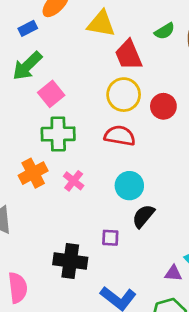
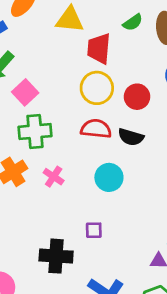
red trapezoid: (129, 55) -> (99, 49), turned 32
black semicircle: (143, 216) -> (131, 137), moved, turned -110

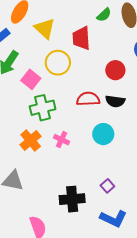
yellow triangle: (70, 20) -> (45, 28), moved, turned 45
yellow circle: (97, 88) -> (58, 63), moved
purple square: (94, 230) -> (107, 186), moved, turned -32

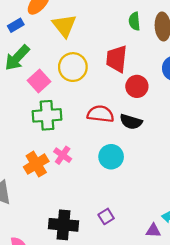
green semicircle: (104, 15) -> (134, 21), turned 119
red trapezoid: (81, 38) -> (117, 59), moved
orange cross: (31, 140) -> (36, 164), moved

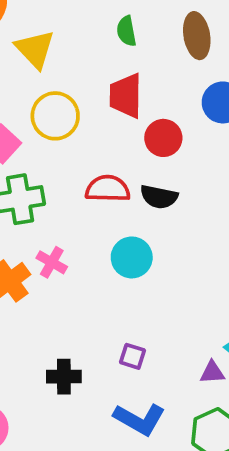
green semicircle: (134, 21) -> (126, 31), moved
purple square: (106, 216) -> (133, 356), turned -35
black cross: (63, 225) -> (64, 377), size x0.7

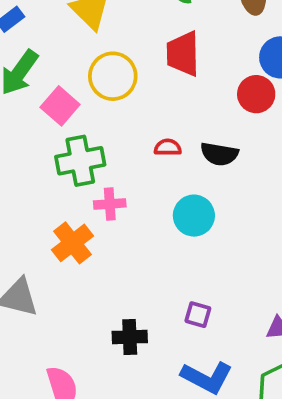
red circle: (163, 138) -> (256, 94), moved
red semicircle: (108, 189) -> (168, 147), size x0.6
pink cross: (52, 262) -> (110, 204), moved, turned -32

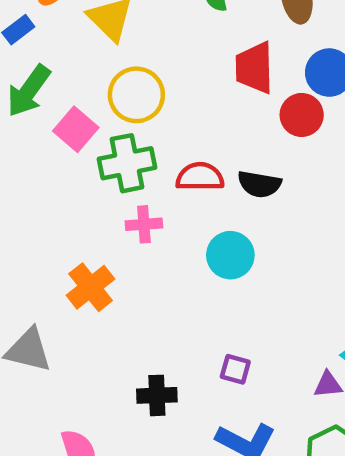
red trapezoid: (183, 54) -> (254, 68), moved
red semicircle: (168, 147) -> (200, 177), size x1.5
green cross: (80, 161) -> (127, 163), moved
pink cross: (110, 204) -> (144, 224), moved

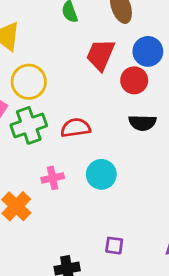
red trapezoid: (254, 68) -> (100, 55), turned 32
black semicircle: (259, 184) -> (142, 123), moved
pink cross: (144, 224) -> (53, 178), moved

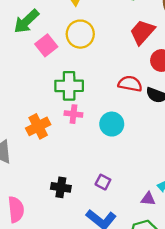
green cross: (29, 125) -> (69, 86), moved
red semicircle: (76, 128) -> (130, 84), moved

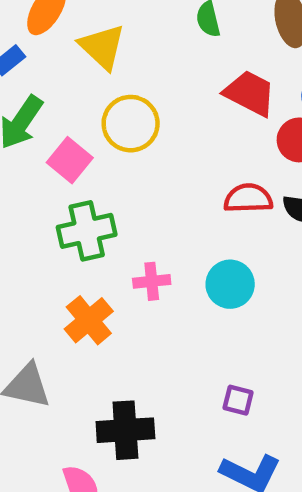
red trapezoid: (142, 32) -> (250, 93), turned 88
green cross: (69, 86) -> (87, 231), moved
black cross: (61, 187) -> (125, 430), moved, size x1.4

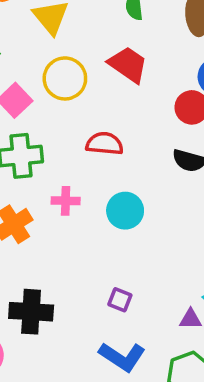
red trapezoid: (250, 93) -> (128, 64), moved
red semicircle: (248, 198) -> (105, 144), moved

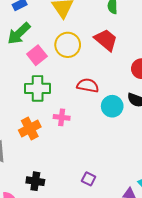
cyan circle: (125, 211) -> (112, 106), moved
black cross: (31, 312) -> (35, 181), size x0.7

